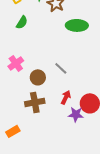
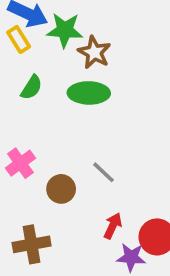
green ellipse: (77, 25) -> (89, 93), moved
brown cross: (35, 102) -> (32, 244), moved

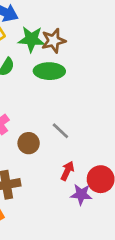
green star: (65, 30) -> (31, 39), moved
brown star: (94, 52) -> (54, 41), turned 30

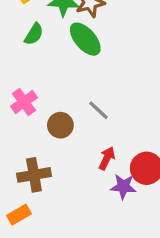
green ellipse: (49, 71) -> (85, 39), turned 48

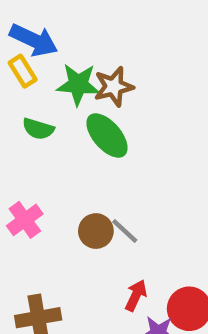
green semicircle: (34, 34) -> (38, 129), turned 75
brown circle: (60, 125) -> (96, 231), moved

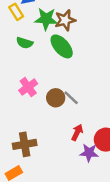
pink cross: (25, 220) -> (28, 87), moved

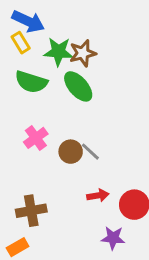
green semicircle: (25, 43) -> (31, 82), size x1.5
red arrow: (77, 132) -> (98, 196), turned 56
purple star: (89, 153) -> (113, 238), moved

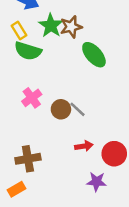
yellow rectangle: (21, 43) -> (19, 31), moved
green star: (58, 52) -> (51, 25), turned 30
green ellipse: (78, 86) -> (94, 55), moved

